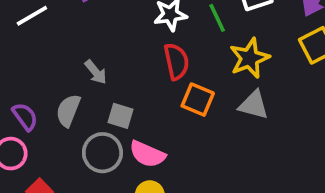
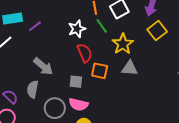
gray arrow: (96, 72) -> (43, 66), size x1.5
gray square: (120, 116) -> (76, 82), moved

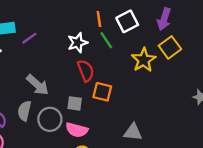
yellow star: (123, 44) -> (144, 60), moved
gray triangle: (130, 68) -> (133, 132), moved
gray circle: (55, 108) -> (50, 119), moved

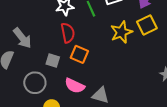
gray circle: (50, 119) -> (35, 83), moved
pink semicircle: (77, 130) -> (75, 86), moved

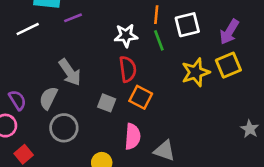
gray circle: (35, 83) -> (64, 128), moved
pink semicircle: (75, 86) -> (133, 136), turned -114

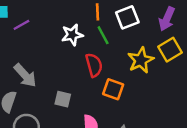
red semicircle: (128, 69) -> (94, 65), moved
orange square: (141, 97) -> (113, 89), moved

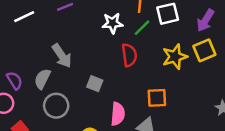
green line: (103, 35) -> (142, 28), turned 66
orange square: (113, 89) -> (157, 98), moved, turned -30

